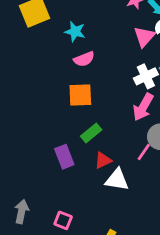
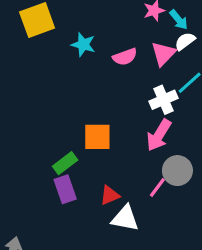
pink semicircle: (84, 59) -> (125, 57), moved
orange square: (80, 95) -> (97, 137), moved
green rectangle: (91, 133) -> (65, 163), moved

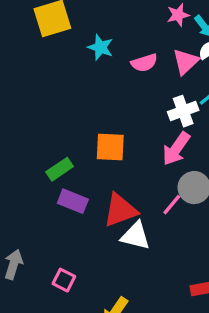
green rectangle: (65, 163) -> (60, 169), moved
purple rectangle: (65, 189) -> (73, 201), turned -52
red triangle: (110, 195) -> (120, 210), size x1.6

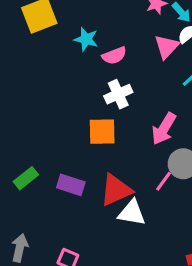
pink semicircle: (144, 63) -> (114, 56), moved
white cross: (183, 111) -> (118, 94), moved
green rectangle: (60, 169) -> (26, 178), moved

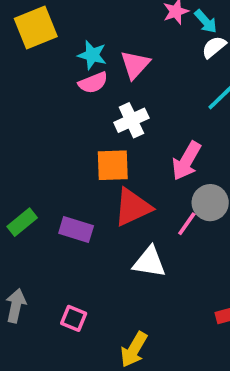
pink triangle: (167, 47) -> (135, 65), moved
pink semicircle: (114, 56) -> (93, 83), moved
red triangle: (116, 190) -> (133, 207), moved

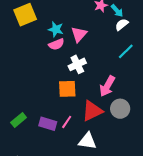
red triangle: (133, 207) -> (92, 111), moved
pink line: (187, 224) -> (67, 122), moved

